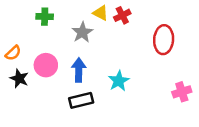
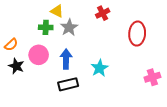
yellow triangle: (100, 13) -> (57, 11), moved
green cross: (45, 17) -> (46, 27), moved

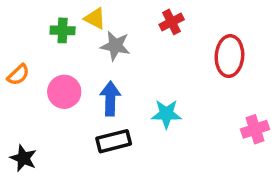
green cross: (46, 27) -> (63, 30), moved
gray star: (69, 27) -> (115, 46), turned -30
black star: (16, 66) -> (23, 158), moved
cyan star: (100, 68) -> (166, 114), turned 30

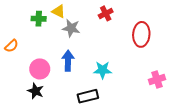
pink circle: (64, 92) -> (40, 69), moved
black rectangle: (114, 141) -> (88, 96), moved
black star: (23, 158) -> (36, 91), moved

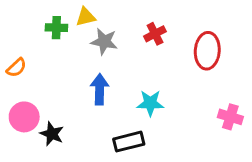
yellow triangle: (59, 11) -> (86, 17), turned -40
red cross: (106, 13) -> (155, 34), moved
pink circle: (40, 69) -> (24, 117), moved
pink cross: (157, 79) -> (230, 117), turned 35

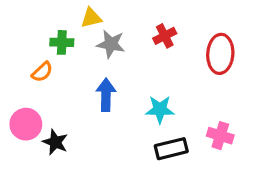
green cross: (56, 28) -> (62, 42), moved
orange semicircle: (16, 68) -> (42, 72), moved
pink cross: (230, 117) -> (220, 136), moved
black rectangle: (129, 142) -> (171, 149), moved

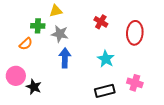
red cross: (165, 36) -> (101, 22), turned -32
gray star: (111, 44) -> (60, 34), moved
cyan star: (160, 109) -> (106, 59), moved, turned 30

